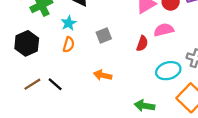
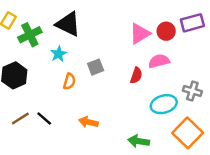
orange semicircle: (69, 45) -> (69, 81), moved
orange arrow: (103, 75) -> (88, 122), moved

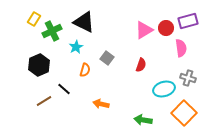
pink semicircle: (159, 61) -> (181, 48), moved, turned 96
gray square: (96, 67) -> (107, 58), turned -32
black line: (44, 118) -> (64, 89), moved

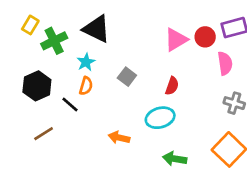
orange semicircle: (85, 70) -> (86, 86), moved
black line: (64, 89) -> (70, 104), moved
cyan ellipse: (164, 89) -> (160, 118), moved

